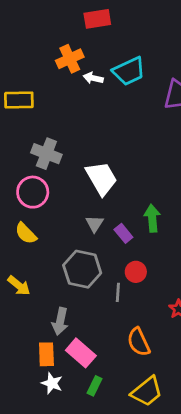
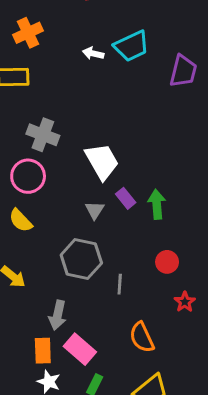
orange cross: (70, 59) -> (28, 33), moved
purple rectangle: (123, 233) -> (126, 198), moved
red circle: (136, 272) -> (167, 262), moved

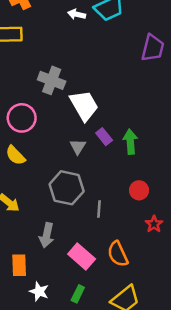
purple trapezoid: (183, 71) -> (153, 48), moved
gray cross: (43, 135) -> (52, 80), moved
pink rectangle: (80, 349) -> (82, 256), moved
orange rectangle: (43, 351) -> (19, 265), moved

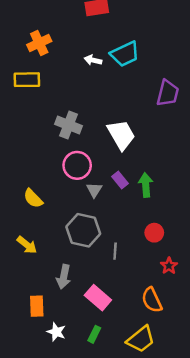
white trapezoid: (84, 105) -> (121, 135), moved
pink circle: (22, 118) -> (77, 165), moved
orange semicircle: (118, 254) -> (152, 300), moved

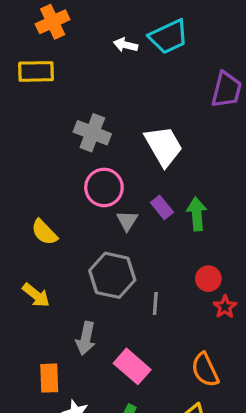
red star: (169, 266) -> (225, 307), moved

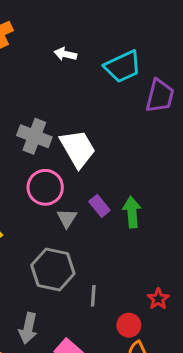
cyan trapezoid: (169, 37) -> (123, 67), moved
white trapezoid: (164, 146) -> (78, 149), moved
red circle: (208, 279) -> (129, 325), moved

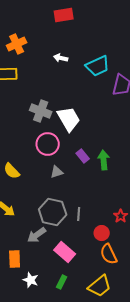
gray triangle: (67, 218) -> (57, 172), moved, turned 40
gray hexagon: (53, 269) -> (53, 212), moved
gray arrow: (28, 328) -> (37, 235), turned 42

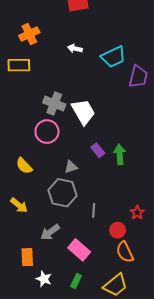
pink circle: (48, 144) -> (47, 132), moved
gray hexagon: (53, 212) -> (63, 193), moved

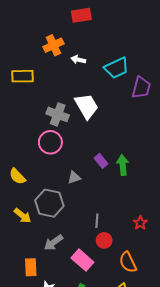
orange cross: (29, 34) -> (53, 45), moved
white trapezoid: (83, 112) -> (87, 106), moved
yellow semicircle: (24, 166) -> (17, 176), moved
gray hexagon: (63, 193) -> (49, 203), moved
red circle: (118, 230) -> (104, 240), moved

